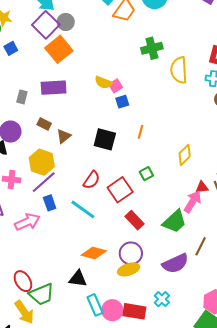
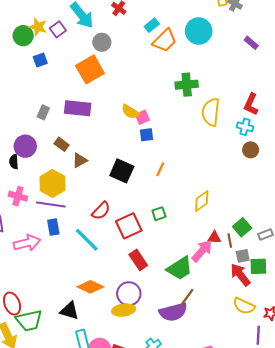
purple square: (46, 25) -> (58, 29), moved, size x0.6
purple line: (44, 182) -> (51, 204), turned 40
brown line: (201, 246) -> (187, 298), moved

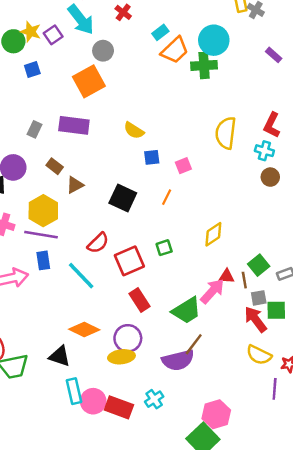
green cross: (187, 85) -> (204, 65), moved
pink square: (142, 117) -> (183, 166), moved

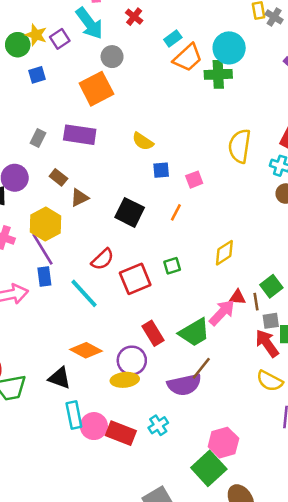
purple line: (41, 235) -> (43, 249), turned 48
red rectangle: (139, 300) -> (153, 333), moved

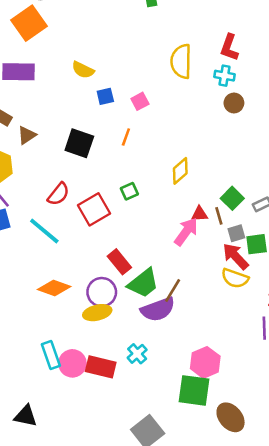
green trapezoid: (194, 332) -> (143, 283), moved
black triangle: (60, 378) -> (26, 416), moved
yellow semicircle: (270, 381) -> (235, 278), moved
green square: (209, 468) -> (194, 390), turned -32

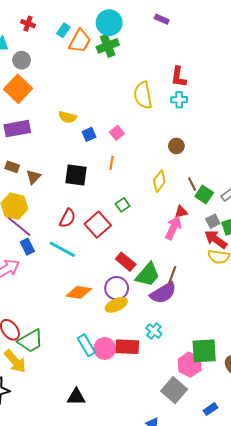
brown circle: (234, 103) -> (176, 146), moved
brown line: (219, 216) -> (192, 184), moved
pink hexagon: (205, 362) -> (190, 365), moved

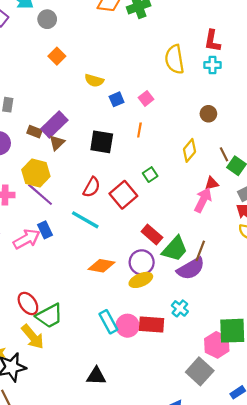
orange square: (18, 89) -> (57, 56), moved, size x0.6
purple rectangle: (17, 129) -> (54, 124), moved, turned -35
blue rectangle: (27, 247) -> (45, 230), moved

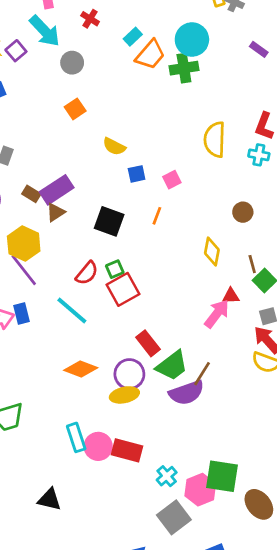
yellow diamond: (189, 150) -> (212, 252), turned -40
green square: (150, 175) -> (115, 269), moved
cyan cross: (180, 308) -> (167, 476), moved

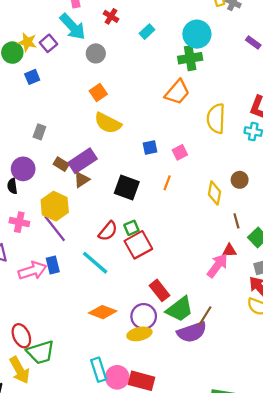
orange trapezoid: (150, 55) -> (177, 92), moved
yellow semicircle: (114, 146) -> (108, 123), moved, size x1.4
yellow diamond: (212, 252) -> (214, 193), moved
brown line: (252, 264) -> (236, 221), moved

